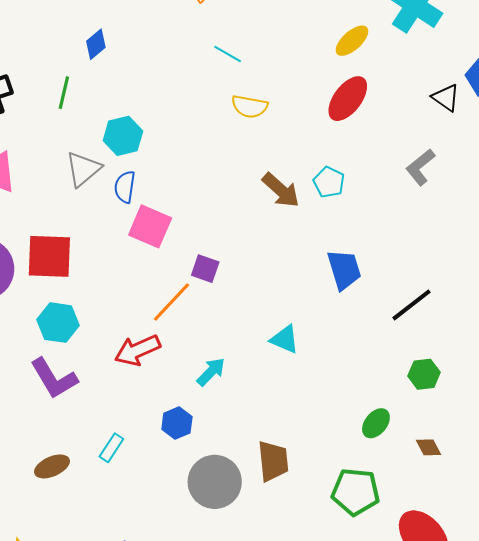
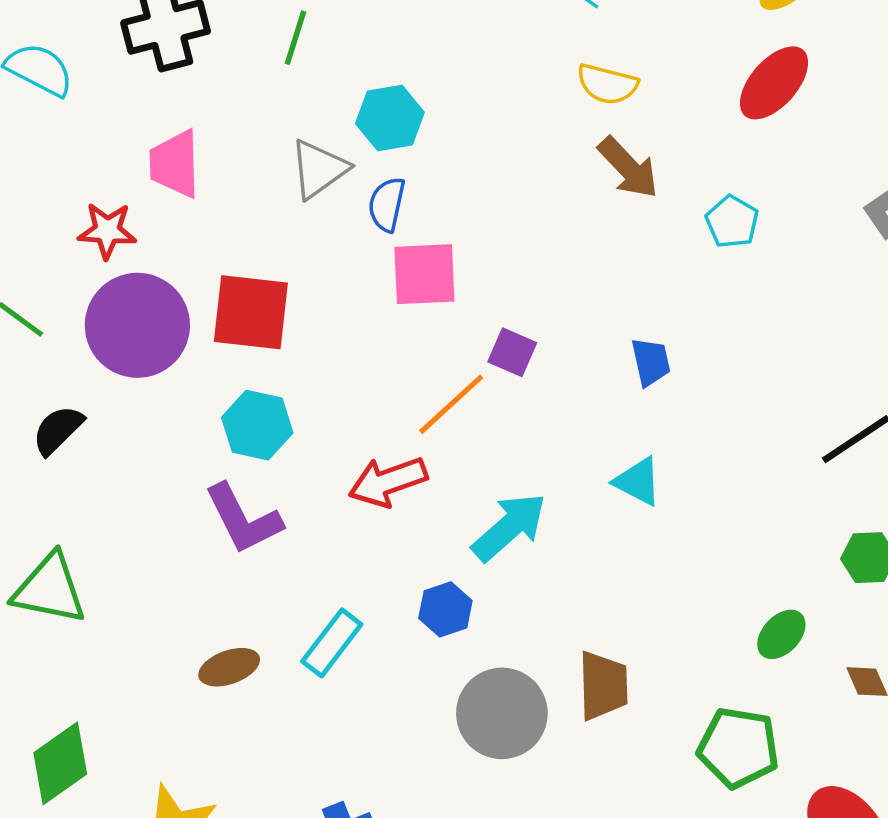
brown arrow: (281, 190) -> (628, 168), moved
pink square: (150, 226) -> (424, 274), turned -30
blue trapezoid: (344, 270) -> (651, 362), moved, size x0.7
cyan arrow: (211, 372) -> (509, 527), size x1.5
cyan rectangle: (111, 448) -> (332, 643), size x1.4

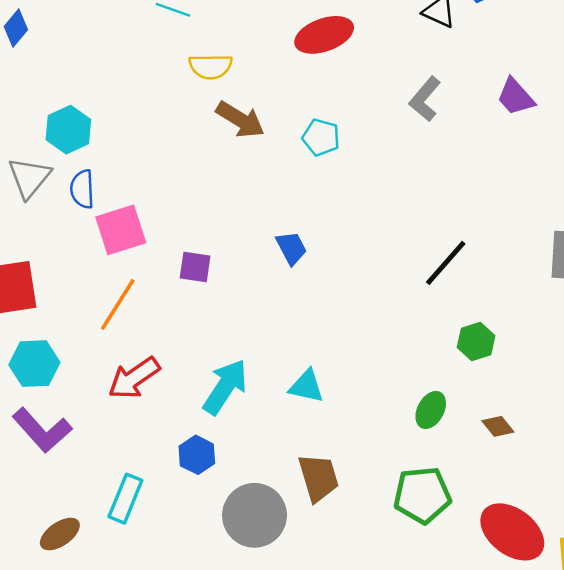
red ellipse: (774, 83) -> (324, 35), turned 44
orange line: (451, 404) -> (118, 304), moved
cyan triangle: (638, 481) -> (306, 386), moved

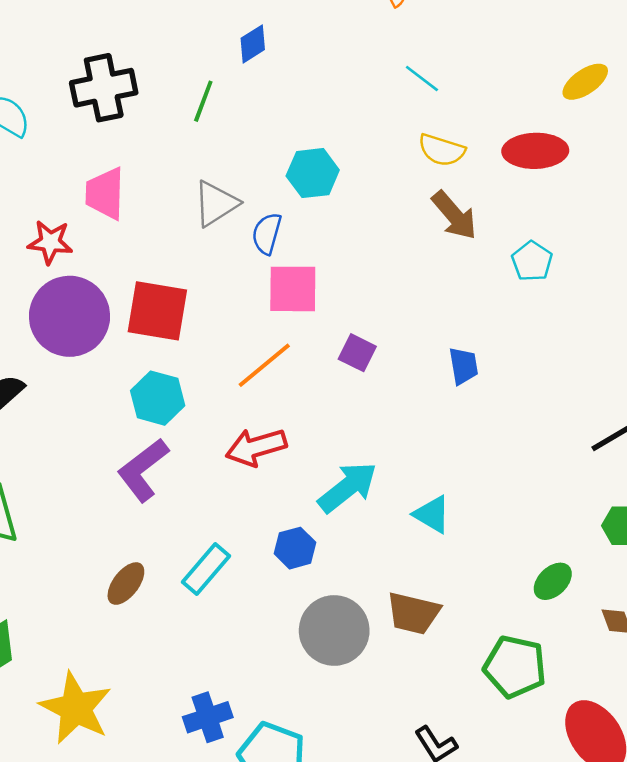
red ellipse: (324, 35) -> (535, 151), moved
cyan hexagon: (68, 130) -> (313, 173), moved
purple L-shape: (42, 430) -> (143, 470), turned 76
brown trapezoid: (318, 478) -> (413, 613), turned 102
brown ellipse: (60, 534) -> (126, 584), turned -36

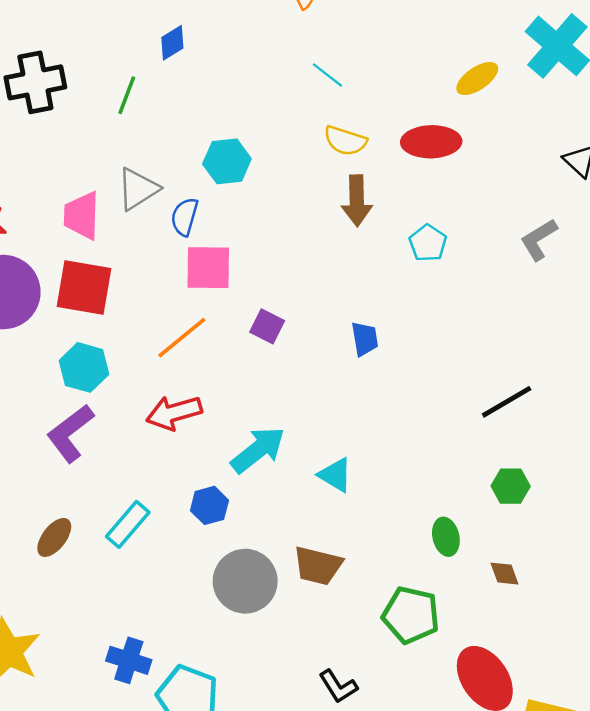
pink trapezoid: (105, 194) -> (82, 216), moved
brown arrow: (454, 215) -> (357, 201), turned 39
green ellipse: (553, 581) -> (446, 537), turned -60
blue cross: (208, 717) -> (129, 660), turned 36

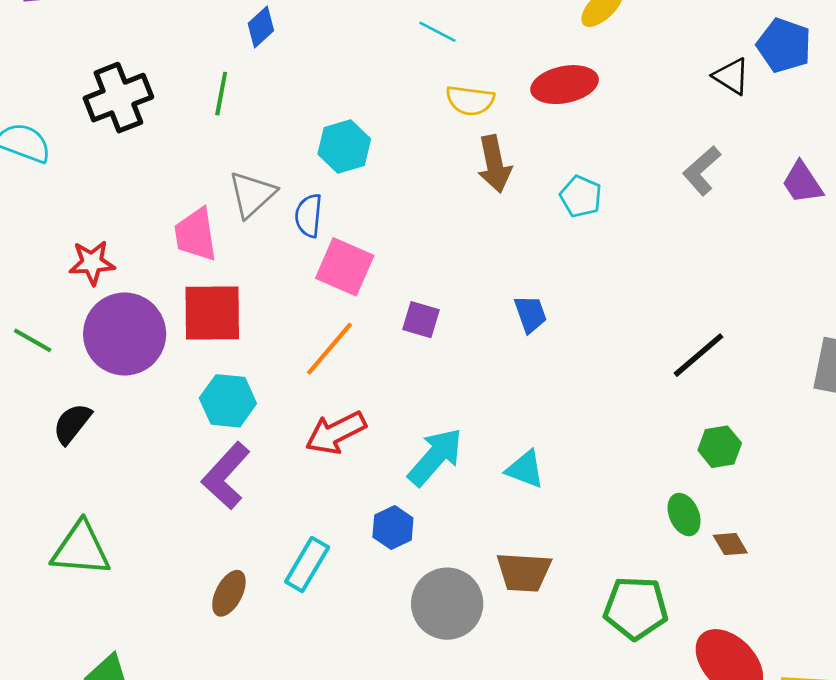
pink square: (208, 268) -> (345, 267), turned 33
green ellipse: (446, 537) -> (684, 515), moved

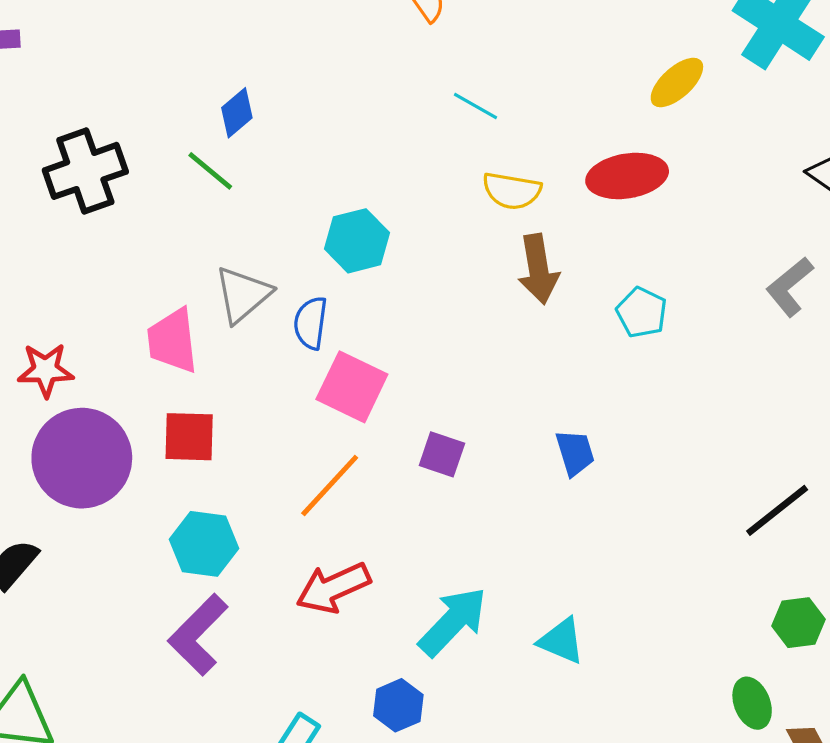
blue diamond: (261, 27) -> (237, 113), moved
green line: (221, 94) -> (210, 171), turned -63
red square: (212, 313) -> (189, 437), size x0.7

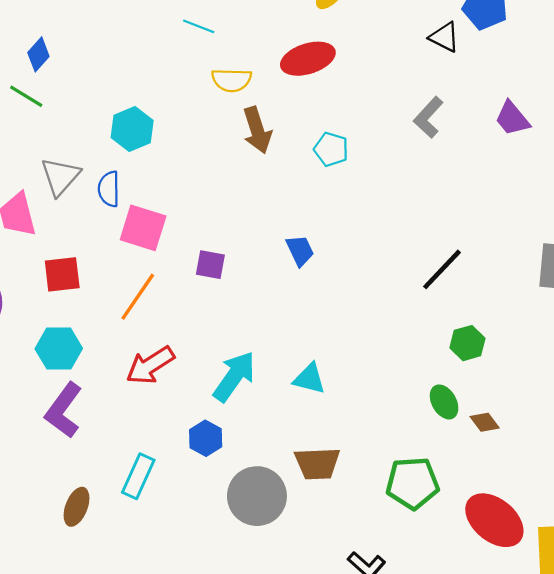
red square: (189, 437) -> (62, 274), moved

